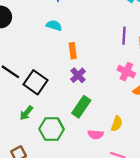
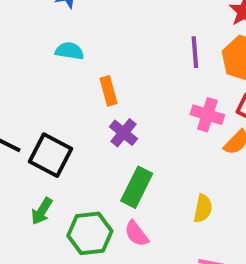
pink semicircle: (96, 134) -> (136, 234), moved, turned 56

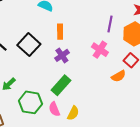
pink cross: (207, 115) -> (100, 50), moved
black square: (51, 155) -> (29, 45), moved
yellow semicircle: (203, 208) -> (73, 113), moved

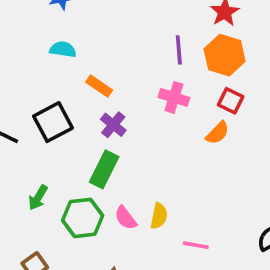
orange rectangle: (60, 32) -> (99, 86), turned -40
black square: (29, 45) -> (53, 122), turned 35
green rectangle: (61, 85) -> (104, 169), moved

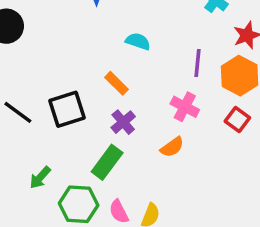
cyan semicircle: (63, 49) -> (138, 41), moved
orange semicircle: (217, 133) -> (172, 147), moved

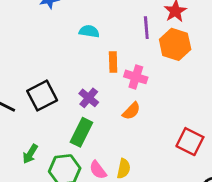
purple line: (197, 63) -> (146, 28), moved
orange rectangle: (116, 83) -> (113, 62), moved, turned 54
red square: (237, 120) -> (190, 142), moved, size x1.4

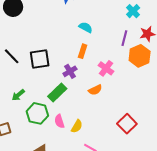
orange rectangle: (113, 62) -> (83, 51), moved

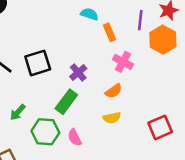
orange rectangle: (83, 51) -> (110, 32), moved, turned -32
red square: (127, 124) -> (160, 127), turned 30
yellow semicircle: (77, 126) -> (112, 118), moved, turned 56

